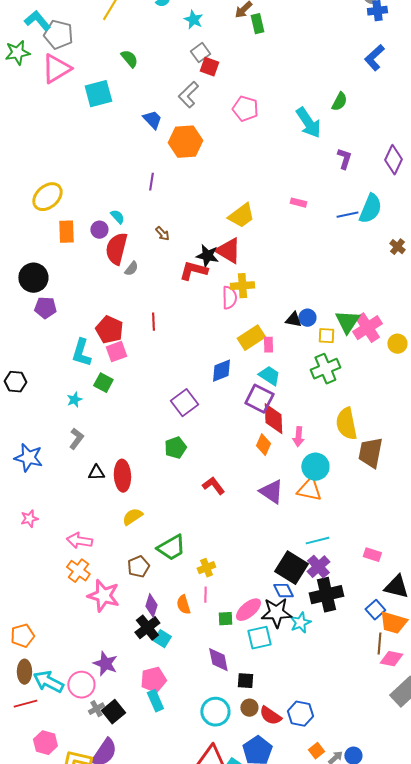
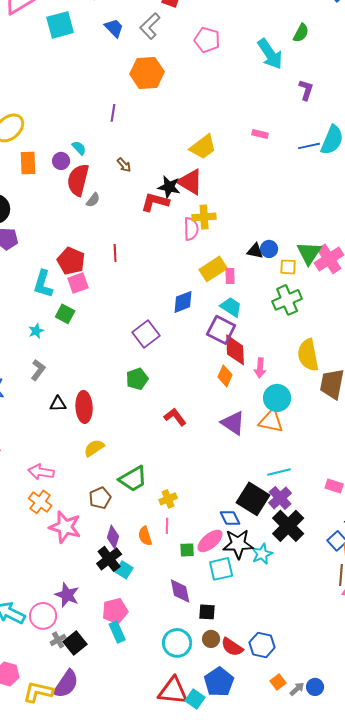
blue trapezoid: (152, 120) -> (114, 28), moved
blue diamond: (283, 591) -> (230, 518), moved
black cross: (326, 595) -> (288, 526), turned -32

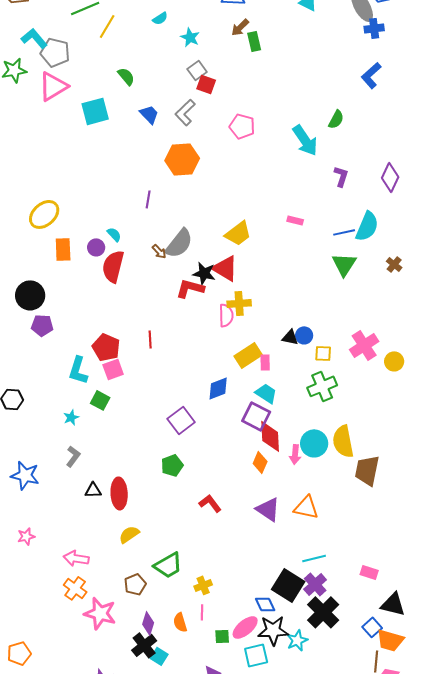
gray semicircle: (93, 200) -> (179, 243), moved, size x2.0
green triangle: (309, 253) -> (344, 264), moved
cyan circle: (277, 398) -> (314, 443), moved

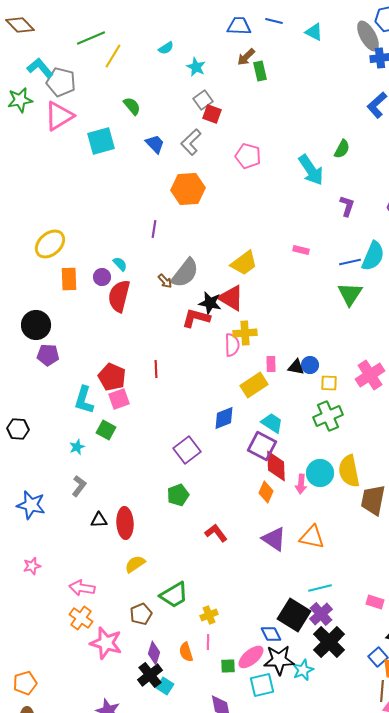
pink rectangle: (265, 362) -> (271, 364), moved

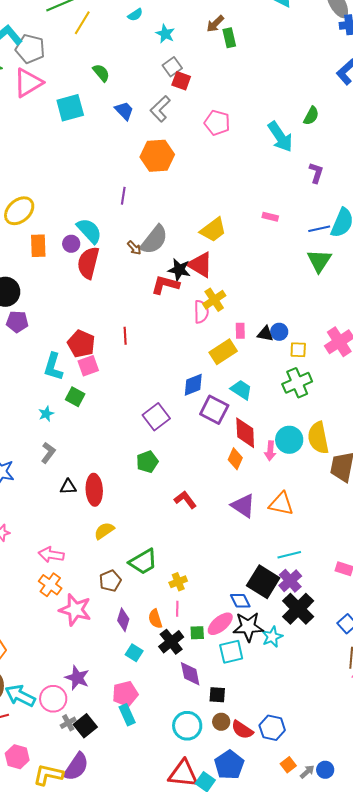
cyan semicircle: (120, 264) -> (89, 231), size x1.8
yellow cross: (245, 333) -> (214, 300), turned -30
purple square: (262, 446) -> (214, 410), moved
black cross: (150, 675) -> (171, 642), moved

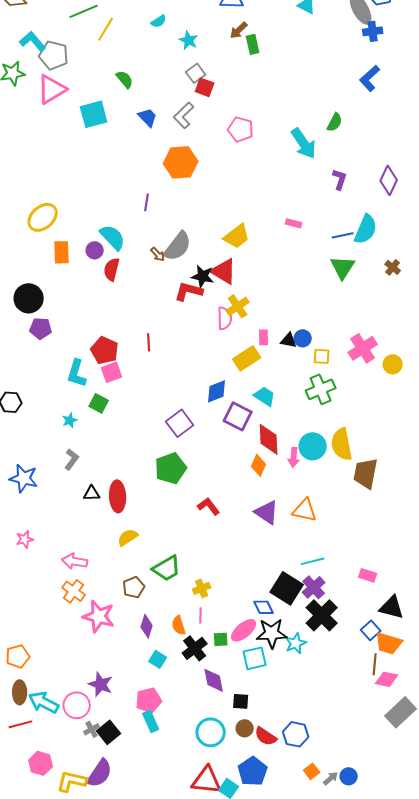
red semicircle: (88, 263) -> (112, 269), size x0.7
green pentagon: (147, 462) -> (171, 468), size x1.4

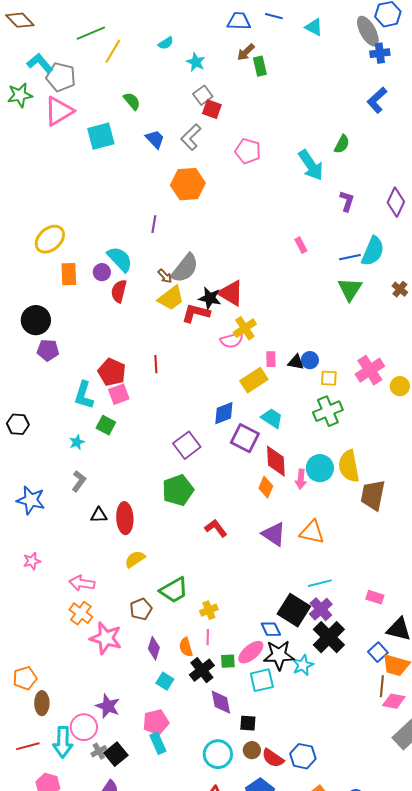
pink rectangle: (294, 223) -> (301, 245), turned 49
yellow trapezoid: (237, 236) -> (171, 298), moved
pink semicircle: (225, 318) -> (232, 340), turned 75
brown ellipse: (20, 692) -> (42, 703), moved
cyan arrow: (44, 702) -> (63, 742), moved, turned -116

